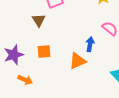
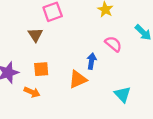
orange arrow: (25, 80) -> (32, 92), moved

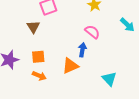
pink semicircle: (113, 44) -> (92, 32), moved
orange arrow: (32, 92) -> (39, 76), moved

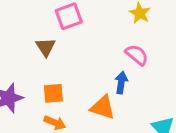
orange triangle: (70, 66) -> (103, 107), turned 42

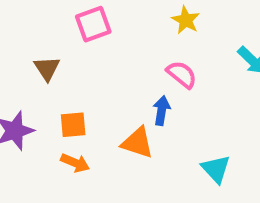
brown triangle: (46, 47) -> (47, 68), moved

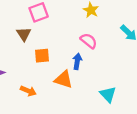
brown triangle: (47, 68) -> (24, 34), moved
orange square: (73, 125) -> (42, 56), moved

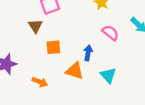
pink semicircle: (89, 41) -> (110, 33), moved
cyan triangle: (108, 94) -> (108, 75), moved

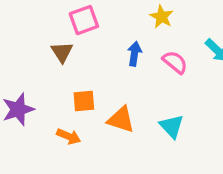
orange square: (53, 47) -> (84, 101), moved
blue arrow: (88, 53) -> (134, 54), moved

